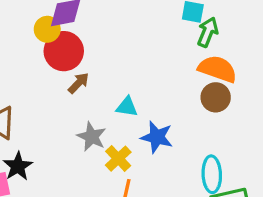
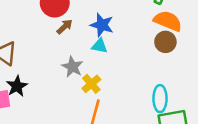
blue star: (157, 137) -> (102, 25), moved

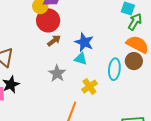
yellow cross: (91, 84) -> (89, 87), moved
cyan ellipse: (160, 99) -> (114, 69), moved

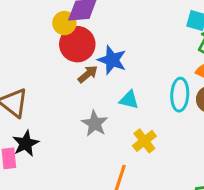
blue star: (84, 42) -> (112, 60), moved
cyan ellipse: (114, 69) -> (180, 95), moved

